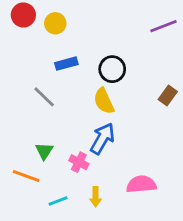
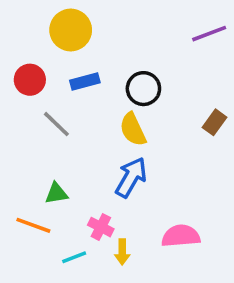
red circle: (23, 15) -> (30, 80), moved
yellow circle: (55, 23) -> (71, 30), size x1.5
green triangle: (44, 151) -> (56, 193), turned 48
pink cross: (79, 162) -> (101, 227), moved

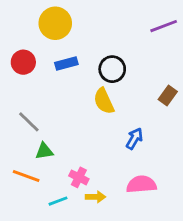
gray line: (56, 124) -> (29, 122), moved
blue arrow: (131, 177) -> (134, 139), moved, size x0.7
yellow arrow: (122, 252) -> (96, 197), turned -90

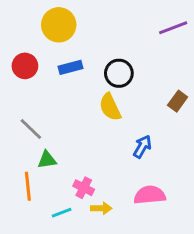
orange line: (26, 176) -> (28, 186), turned 64

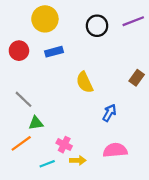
black circle: (119, 73) -> (97, 26), moved
orange line: (28, 186) -> (21, 143), turned 60

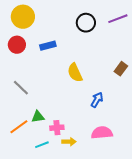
yellow circle: (45, 19) -> (23, 17), moved
green triangle: (36, 123) -> (38, 117), moved
pink cross: (64, 145) -> (57, 128), turned -32

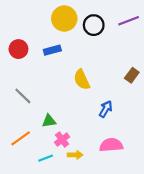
yellow circle: (23, 17) -> (64, 19), moved
green triangle: (38, 117) -> (49, 121), moved
pink cross: (57, 128) -> (62, 140), turned -32

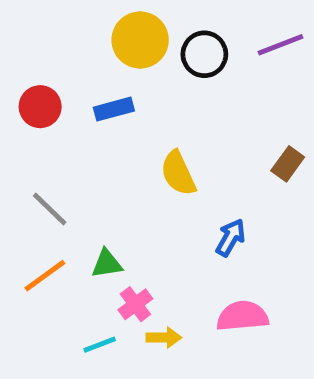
orange line: (21, 138) -> (45, 276), moved

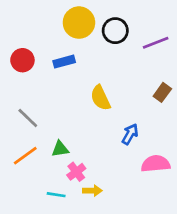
purple line: (281, 45) -> (156, 43), moved
pink semicircle: (242, 316) -> (156, 164), moved
cyan line: (100, 345) -> (56, 195), turned 30

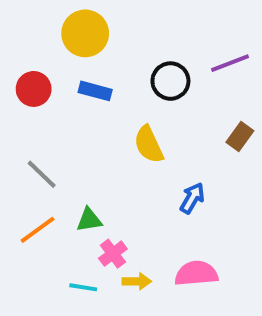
yellow circle: (79, 23) -> (85, 33), moved
black circle: (115, 31) -> (170, 81), moved
blue rectangle: (64, 62) -> (95, 91), turned 30
pink semicircle: (156, 164) -> (196, 273), moved

